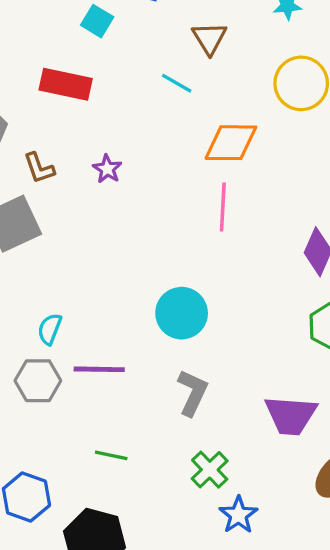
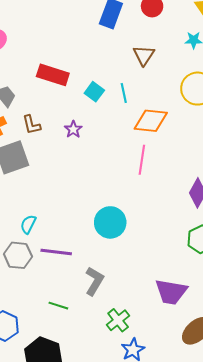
cyan square: (97, 21) -> (94, 92), moved
cyan line: (177, 83) -> (124, 93), moved, turned 42
gray L-shape: (193, 393) -> (94, 281), moved

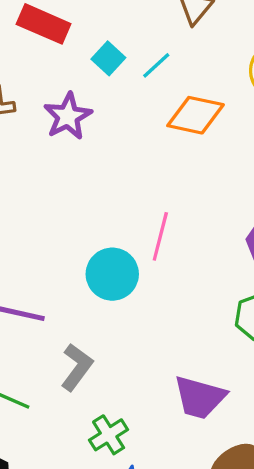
cyan line: (124, 93) -> (156, 65), turned 54
purple star: (73, 129) -> (68, 116), size x1.6
pink line: (142, 160) -> (160, 236), moved

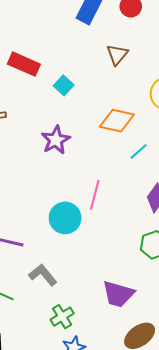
cyan line: (156, 65) -> (139, 151), moved
purple star: (68, 116) -> (56, 140), moved
gray L-shape: (77, 367) -> (43, 275), turned -76

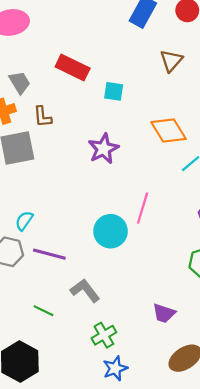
cyan square: (64, 85) -> (114, 91), turned -36
orange diamond: (117, 121) -> (169, 131), turned 44
purple trapezoid: (118, 294) -> (164, 313), size x0.7

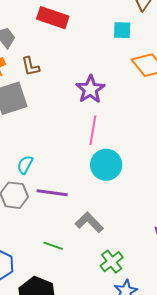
cyan square: (114, 91) -> (122, 30), moved
pink line: (143, 208) -> (93, 130), moved

